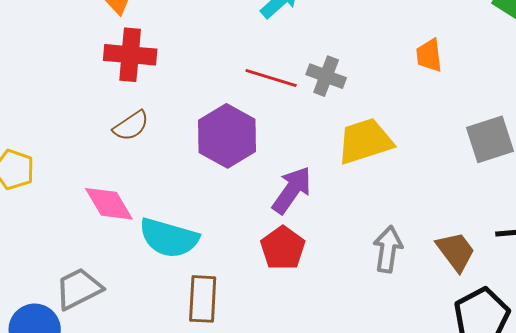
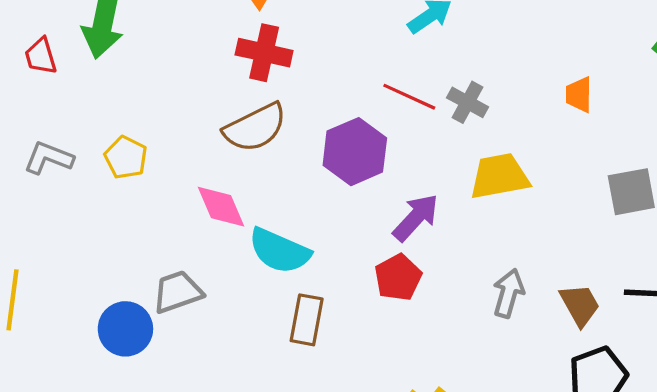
brown semicircle: (131, 126) -> (255, 128), size x1.6

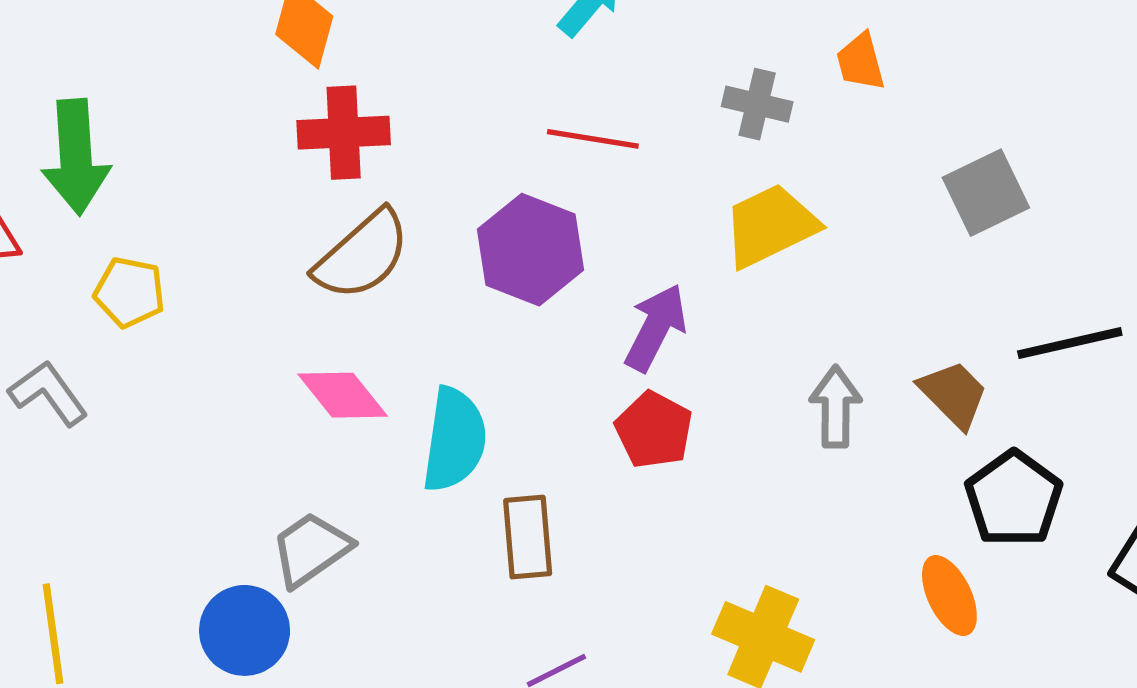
gray cross: (468, 102) -> (757, 104), moved
yellow pentagon: (126, 157) -> (130, 292), moved
gray L-shape: (49, 158) -> (48, 393), turned 48
cyan semicircle: (279, 251) -> (454, 440), turned -90

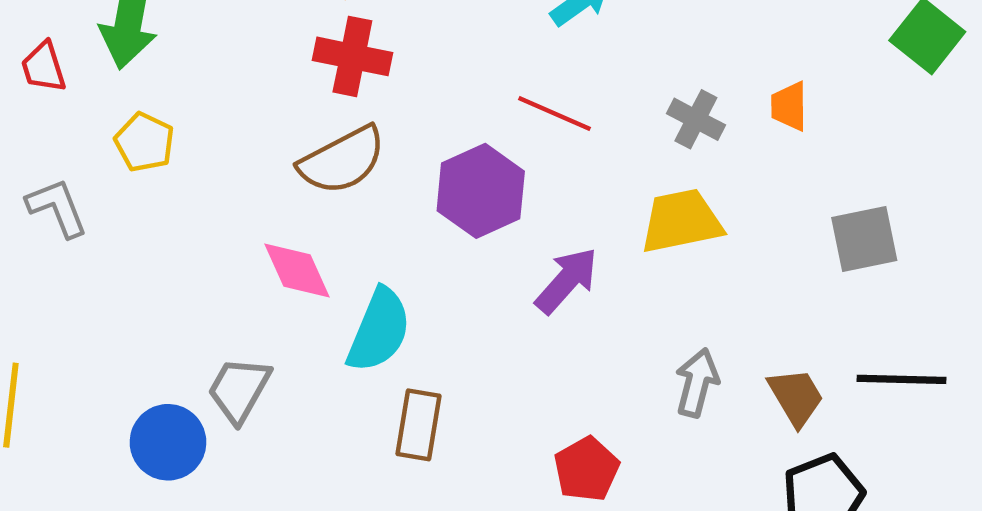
red pentagon: (654, 430) -> (587, 469), moved
gray trapezoid: (311, 549) -> (239, 390), turned -40

